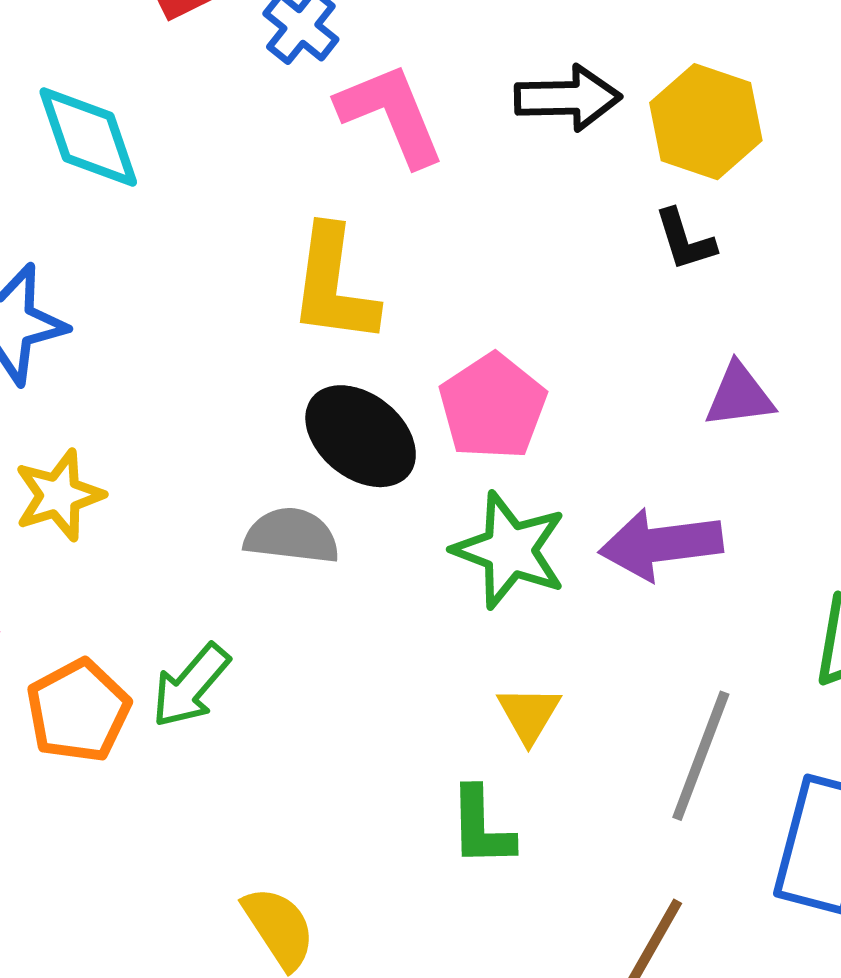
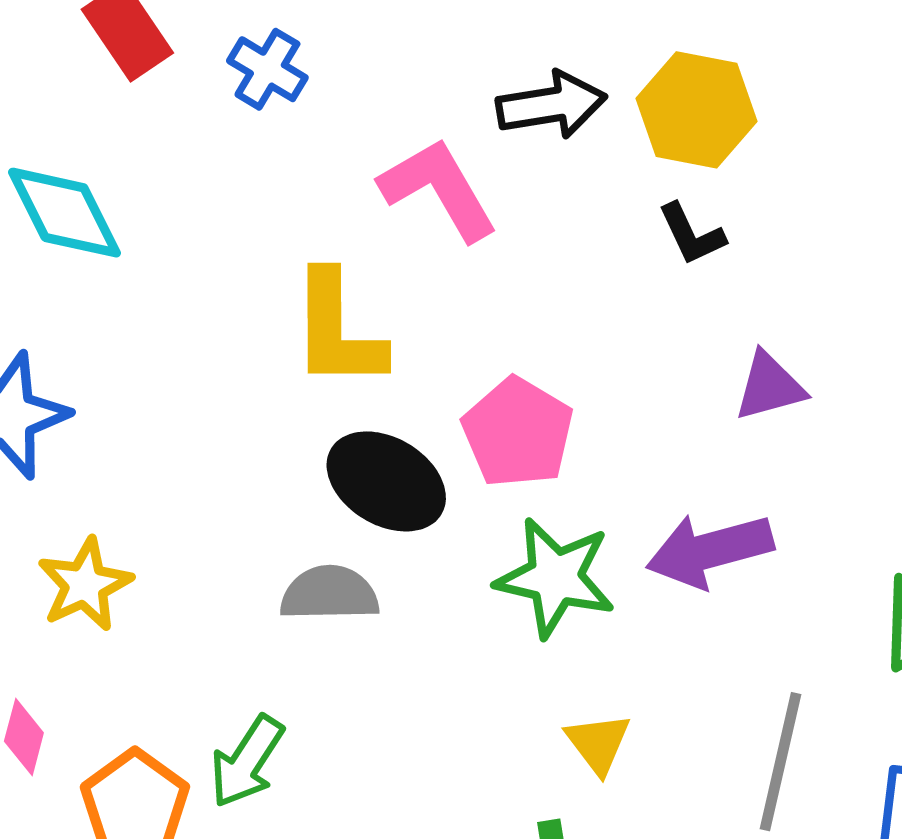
pink L-shape: (391, 114) -> (439, 189), moved

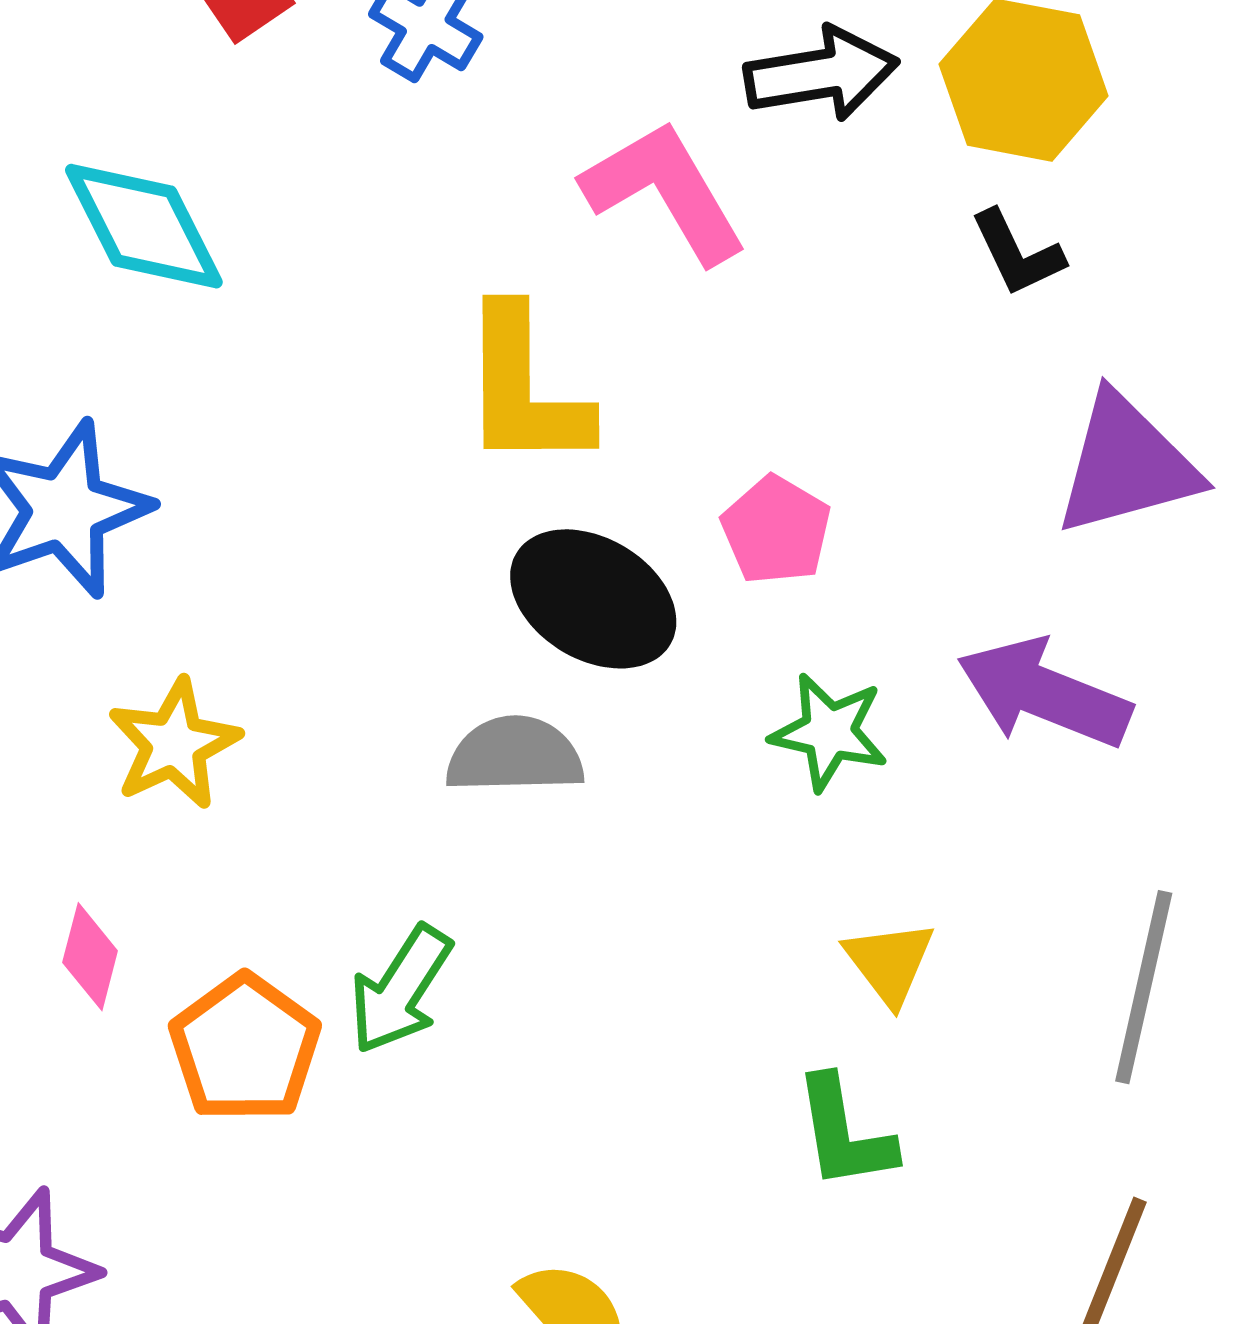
purple triangle: (770, 386) -> (1126, 465), size x1.5
pink pentagon: (518, 433) -> (776, 530), size x0.7
purple arrow: (710, 550) -> (1044, 693), turned 37
green star: (555, 578) -> (829, 732), size x0.7

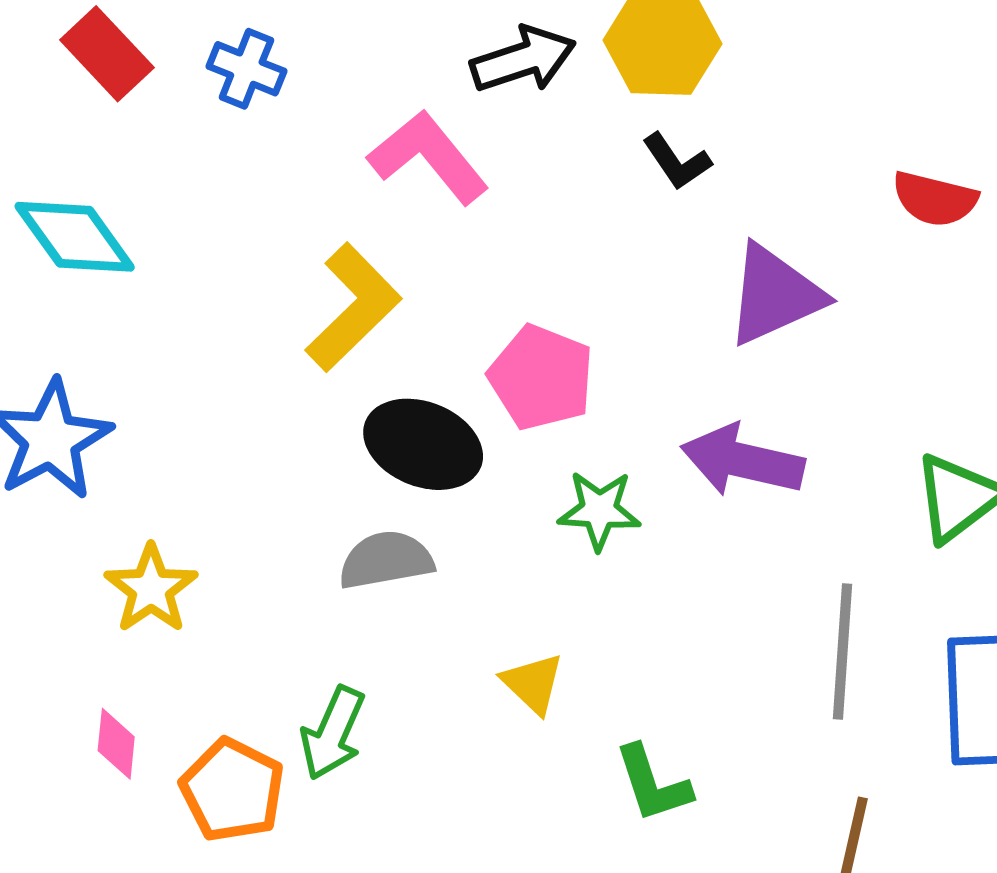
yellow L-shape: (524, 389) -> (353, 307), turned -125
pink pentagon: (776, 530) -> (541, 377), size x1.4
yellow triangle: (890, 962) -> (533, 683), moved

